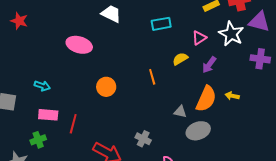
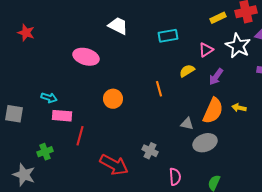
pink rectangle: (48, 115) -> (62, 116), moved

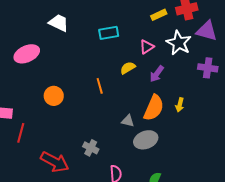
pink ellipse: (86, 57) -> (27, 54), turned -40
yellow arrow: (239, 108) -> (180, 105), turned -88

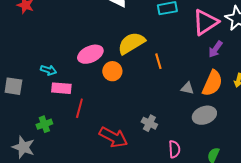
pink triangle: (147, 47) -> (205, 22), size x1.8
pink ellipse: (27, 54) -> (90, 54), moved
yellow semicircle: (128, 68) -> (131, 43), moved, size x1.8
gray triangle: (128, 121) -> (187, 88), moved

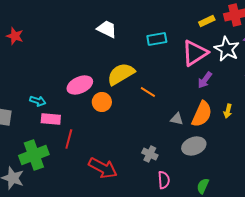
orange line: (158, 61) -> (148, 92), turned -42
gray cross: (149, 123) -> (150, 154), moved
green cross: (44, 124) -> (34, 155), size x1.8

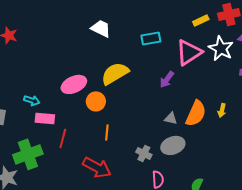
purple arrow: (205, 80) -> (167, 79), moved
orange line: (148, 92) -> (107, 132), moved, turned 63
gray ellipse: (194, 146) -> (173, 145), moved

